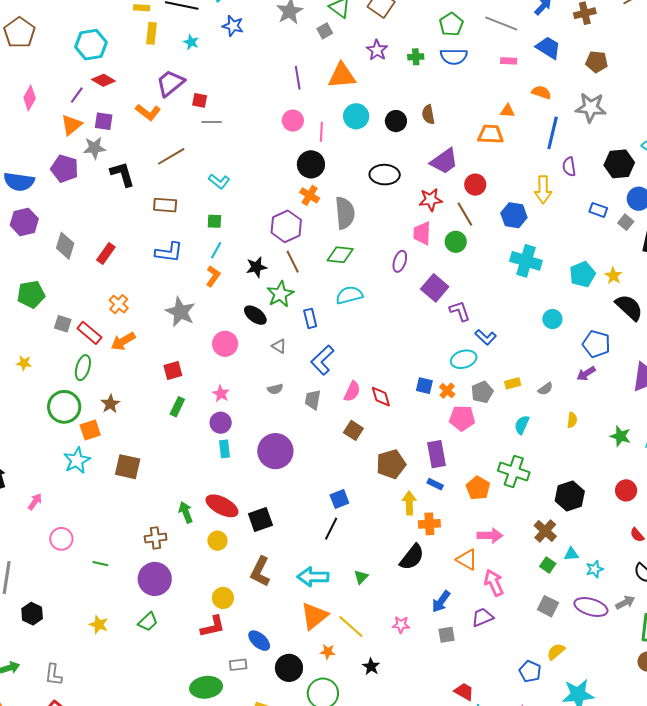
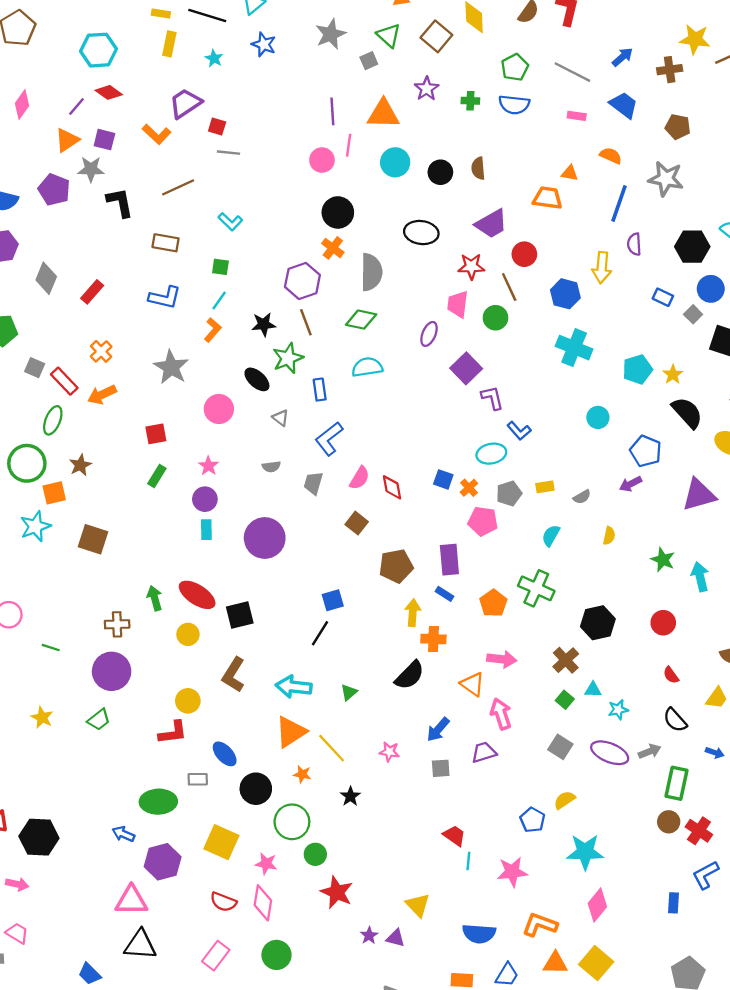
pink line: (321, 132) -> (349, 145), moved

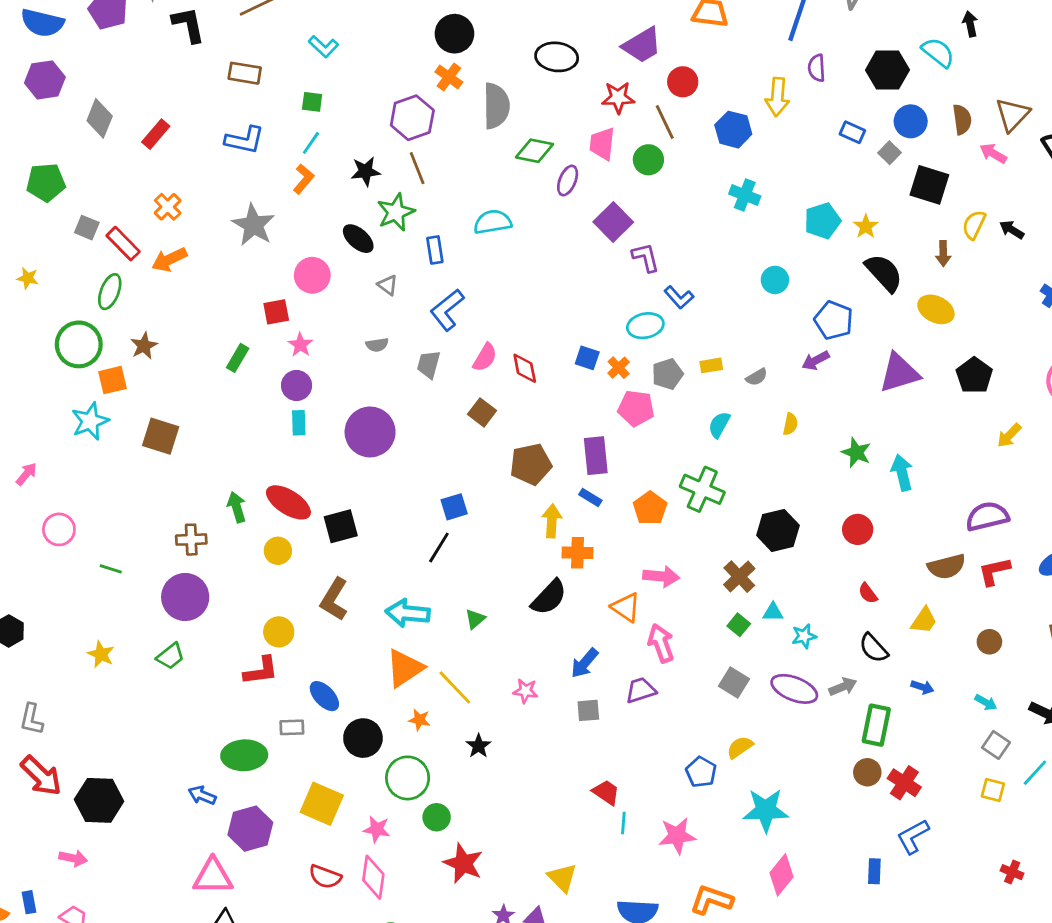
green diamond: (361, 320) -> (534, 151), moved
cyan cross: (574, 348) -> (745, 195), size x0.7
red square: (156, 434) -> (276, 312), moved

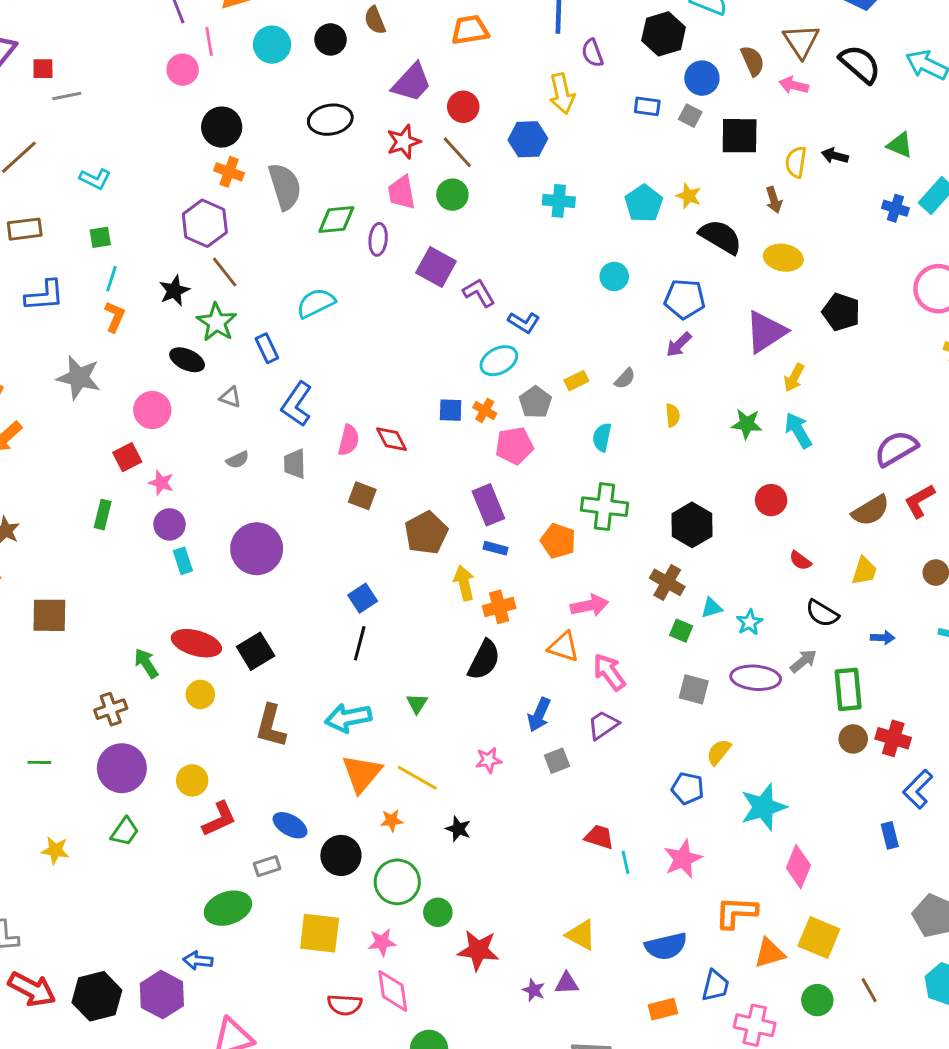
yellow arrow: (1009, 435) -> (794, 378), moved
yellow circle: (279, 632) -> (192, 780), moved
purple hexagon: (250, 829) -> (162, 995), moved

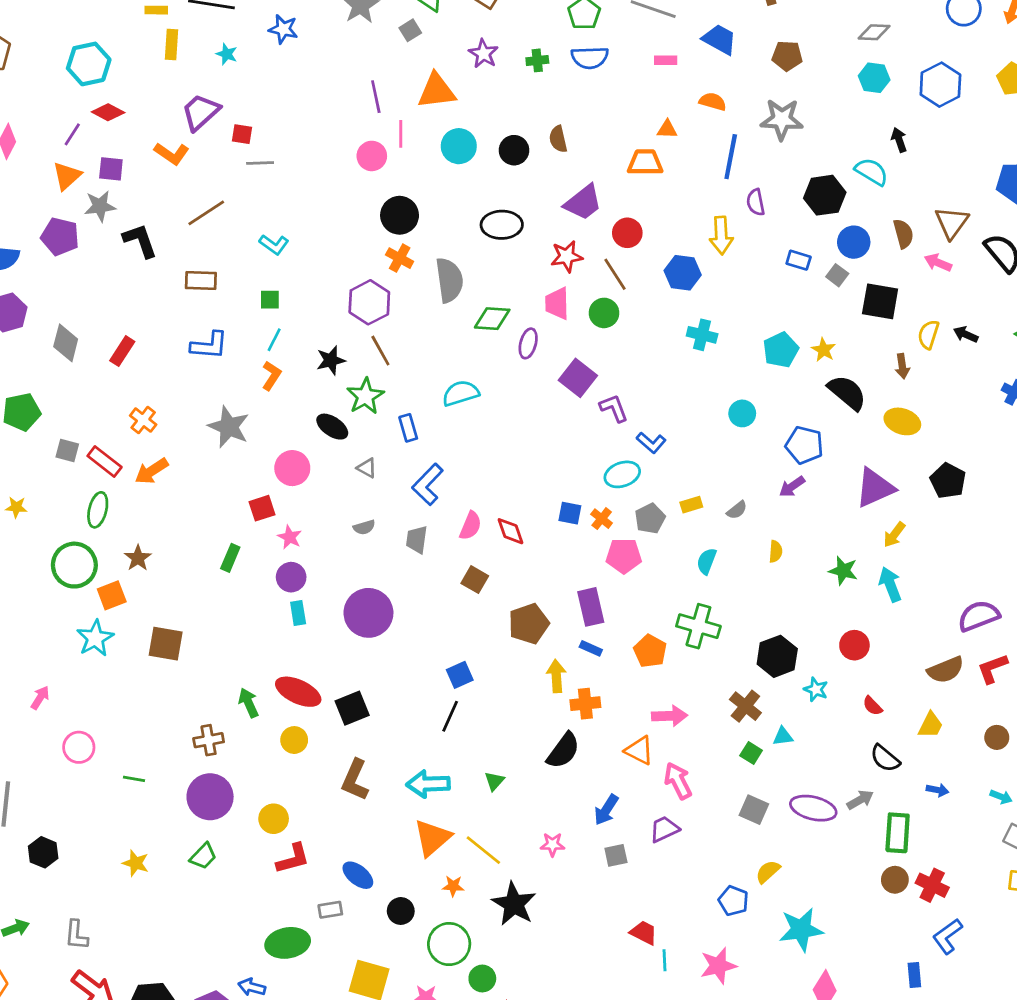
cyan star: (750, 622) -> (816, 689), moved, turned -30
black star: (458, 829) -> (514, 904), size x1.8
black circle: (341, 855) -> (401, 911), size x0.7

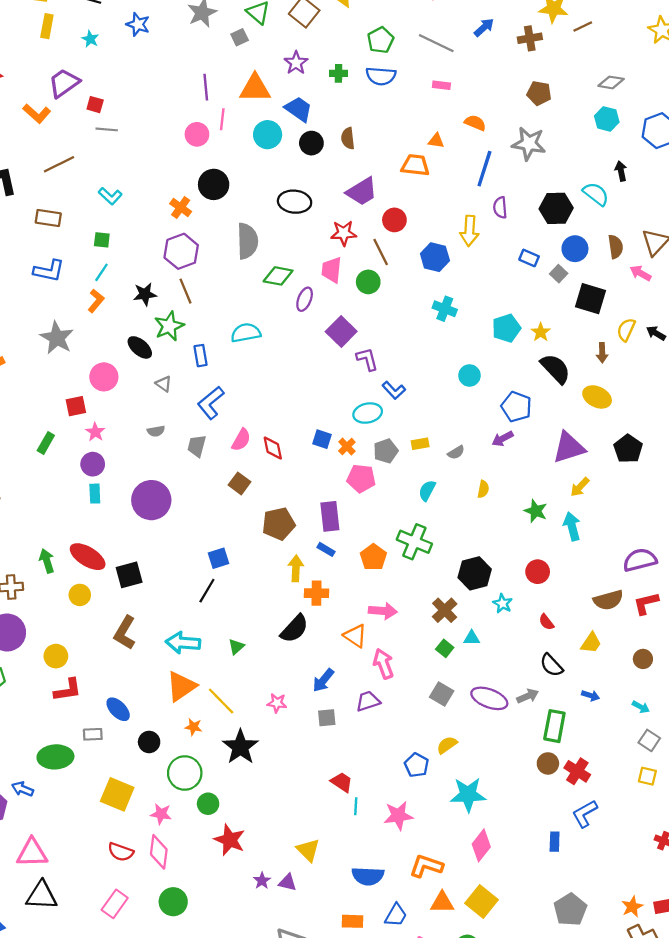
blue trapezoid: (719, 39) -> (299, 109), moved
orange cross: (400, 258) -> (181, 208), moved

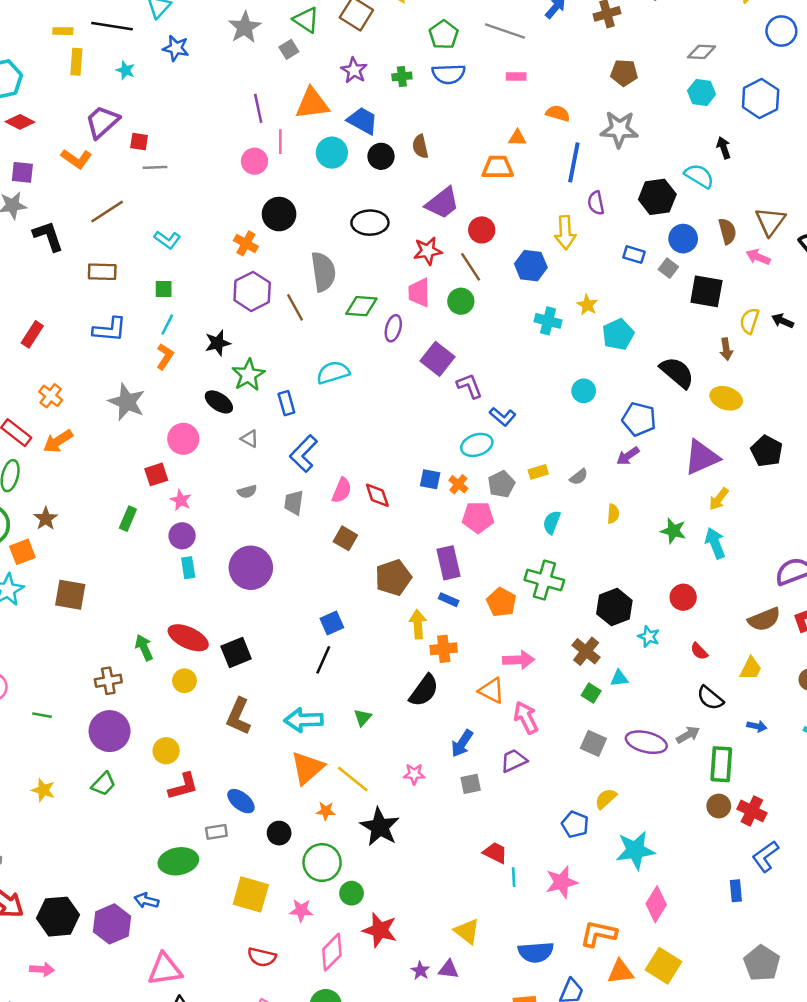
brown line: (186, 291) -> (295, 307), moved
yellow star: (541, 332) -> (587, 305), moved
pink diamond: (159, 852) -> (332, 952), moved, turned 44

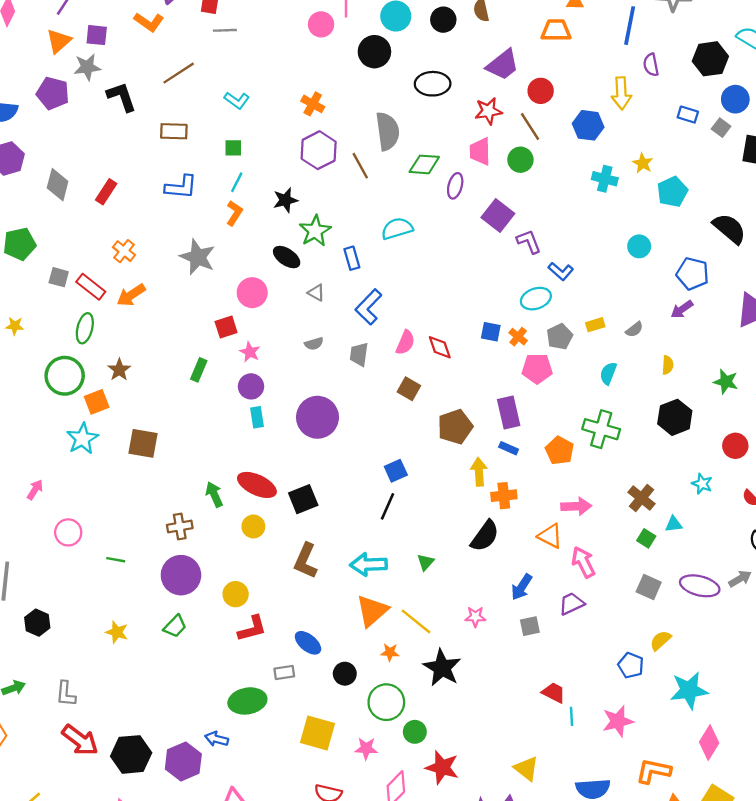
black circle: (279, 214) -> (374, 52), moved
black hexagon: (614, 607) -> (675, 417), moved

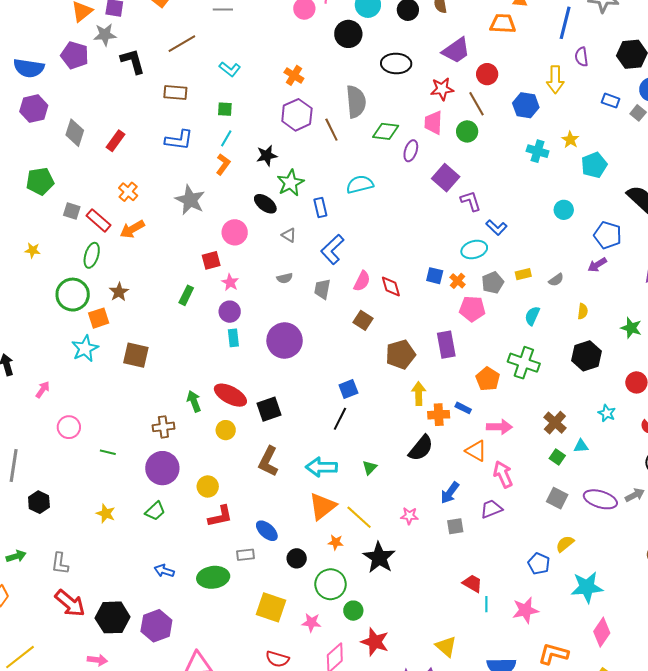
blue rectangle: (509, 448) -> (463, 408), moved
blue arrow: (217, 739) -> (164, 571), moved

